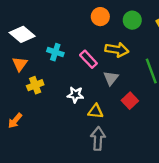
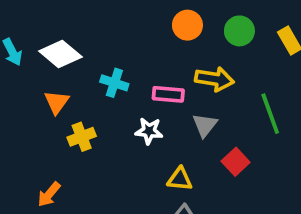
pink rectangle: (88, 59) -> (168, 94), turned -42
white star: (75, 95) -> (149, 131), moved

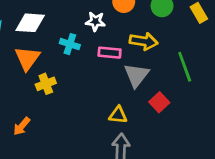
white diamond: (60, 54) -> (30, 23), turned -36
orange triangle: (57, 102) -> (27, 58), size x1.4
gray triangle: (205, 125) -> (136, 75), size x1.4
white star: (149, 131) -> (95, 21), moved

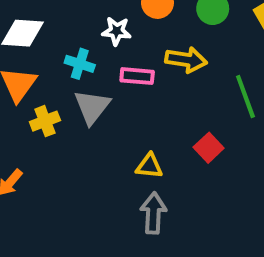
gray triangle: (136, 75) -> (92, 107), moved

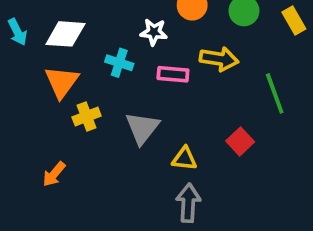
gray triangle: (92, 107) -> (142, 128), moved

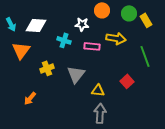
yellow rectangle: (294, 20) -> (146, 20), moved
orange triangle: (62, 82) -> (21, 50), moved

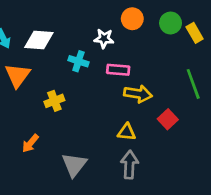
yellow arrow: (116, 38) -> (138, 94), moved
gray triangle: (76, 74) -> (74, 165), moved

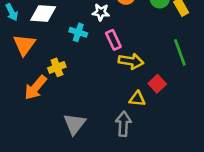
pink rectangle: (118, 70) -> (113, 40), turned 60
yellow triangle: (127, 132) -> (137, 99), moved
orange arrow: (30, 143) -> (36, 88), moved, size x1.5

